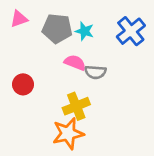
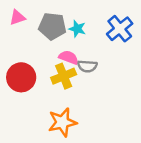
red circle: (23, 84) -> (21, 77), size x1.5
yellow cross: (76, 106) -> (64, 76), moved

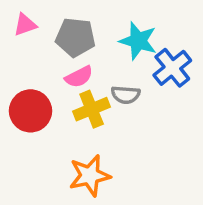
cyan star: (77, 29) -> (138, 41), moved, size x1.5
blue cross: (120, 29) -> (172, 68), moved
pink semicircle: (69, 57) -> (79, 77), moved, turned 132

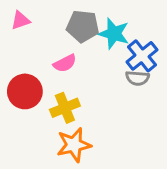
gray pentagon: (75, 37) -> (83, 26), moved
gray semicircle: (126, 95) -> (138, 78), moved
yellow cross: (92, 109) -> (65, 108), moved

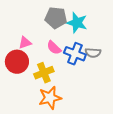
pink triangle: (20, 20) -> (25, 43), moved
blue cross: (142, 56) -> (75, 54), moved, turned -30
pink semicircle: (65, 63) -> (54, 48), moved, turned 70

